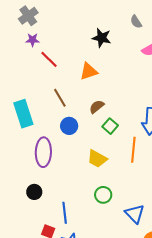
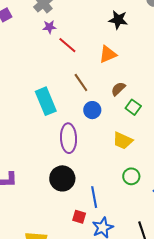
black circle: (34, 192) -> (62, 178), size x1.6

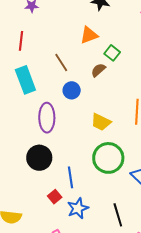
red line: (67, 45) -> (21, 41), moved, turned 54
green square: (133, 107) -> (112, 53), moved
green circle: (131, 176) -> (108, 158), size x1.8
red square: (79, 217) -> (55, 197), turned 32

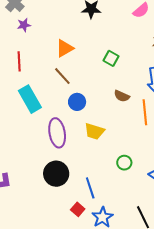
orange triangle: (89, 35) -> (65, 48), moved
brown semicircle: (98, 70) -> (122, 96), moved, turned -105
yellow trapezoid: (101, 122) -> (94, 131), moved
green circle: (108, 158) -> (124, 163), size x0.5

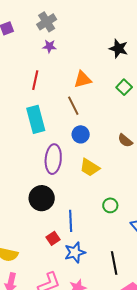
green square: (111, 58) -> (124, 87), moved

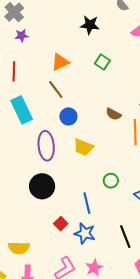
blue line: (71, 221) -> (87, 203), moved
blue star: (75, 252) -> (85, 233), turned -30

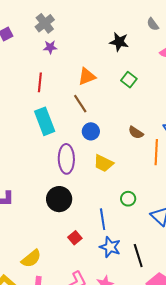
blue star: (85, 233) -> (110, 247), moved
yellow semicircle: (19, 248) -> (31, 259), turned -45

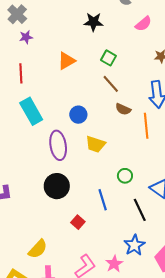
brown line: (80, 104) -> (111, 84), moved
blue star: (110, 247) -> (134, 245), moved, turned 30
black line: (138, 256) -> (140, 210), moved

